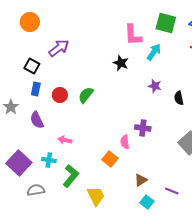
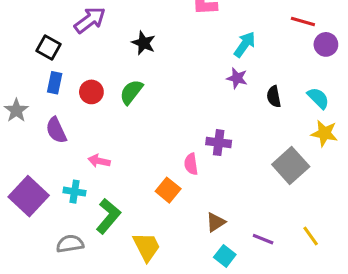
cyan arrow: (154, 52) -> (245, 44), moved
black star: (121, 63) -> (144, 43), moved
gray semicircle: (36, 190) -> (70, 244), moved

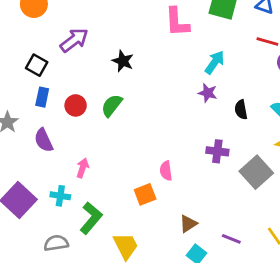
purple cross: (219, 143) -> (217, 151), moved
pink arrow: (99, 161) -> (83, 168), turned 96
orange square: (168, 190) -> (145, 194), turned 30

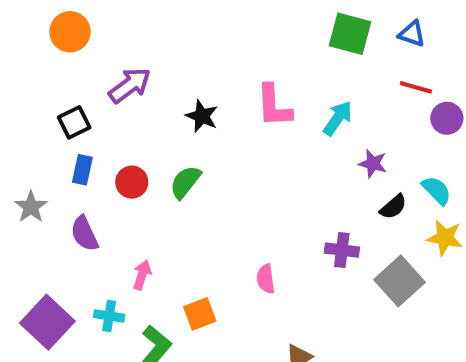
pink L-shape: (177, 22) -> (274, 106), moved
black square: (37, 65) -> (74, 122), turned 35
purple star: (208, 93) -> (373, 164), moved
black semicircle: (241, 110) -> (393, 207), moved, turned -120
orange square: (145, 194) -> (200, 314), moved

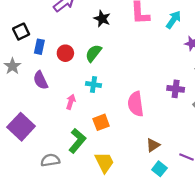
black square: (74, 122) -> (21, 32), moved
pink semicircle: (266, 279) -> (136, 104), size x1.6
cyan cross: (109, 316) -> (93, 85), moved

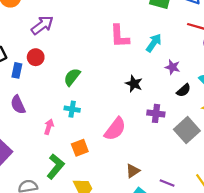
black star: (102, 19) -> (134, 84), moved
red circle: (65, 53) -> (36, 57), moved
pink semicircle: (136, 104) -> (115, 129), turned -135

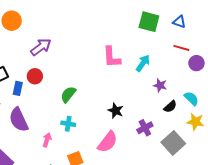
black star: (134, 84) -> (116, 111), moved
purple semicircle: (18, 105) -> (19, 120), size x1.4
purple cross: (156, 113) -> (145, 128), turned -35

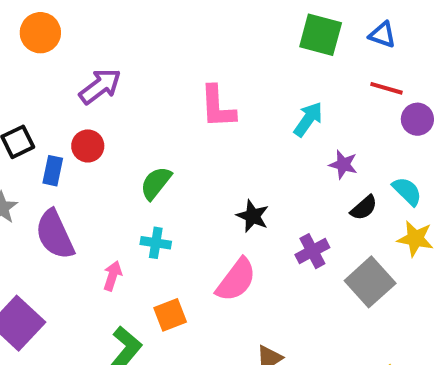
pink L-shape: (112, 57) -> (218, 107), moved

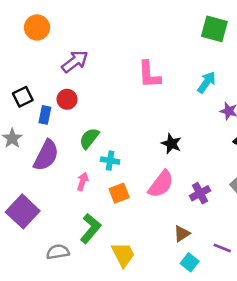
green semicircle: (156, 183) -> (89, 138), moved
purple semicircle: (55, 235) -> (46, 155), turned -128
purple cross: (312, 251) -> (200, 193), moved
orange square: (170, 315) -> (119, 193), moved

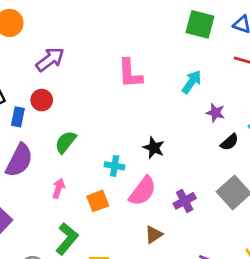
cyan cross: (110, 161) -> (115, 166), moved
brown triangle: (182, 234) -> (154, 235), moved

